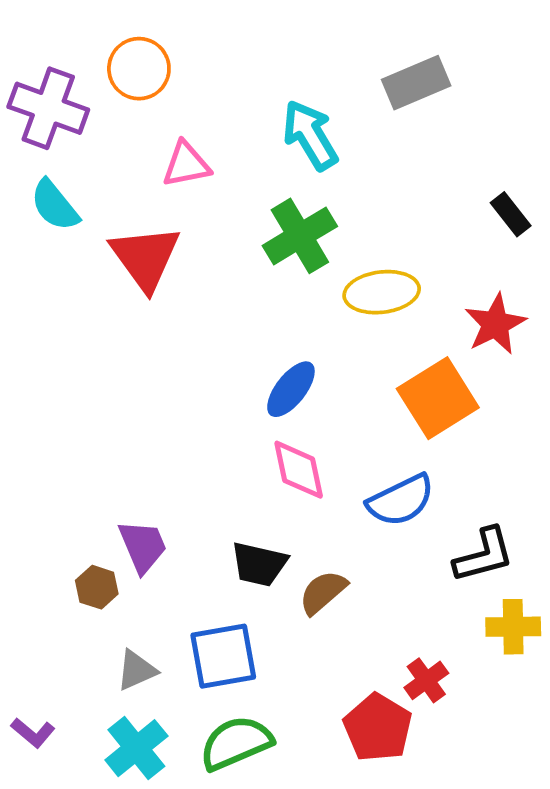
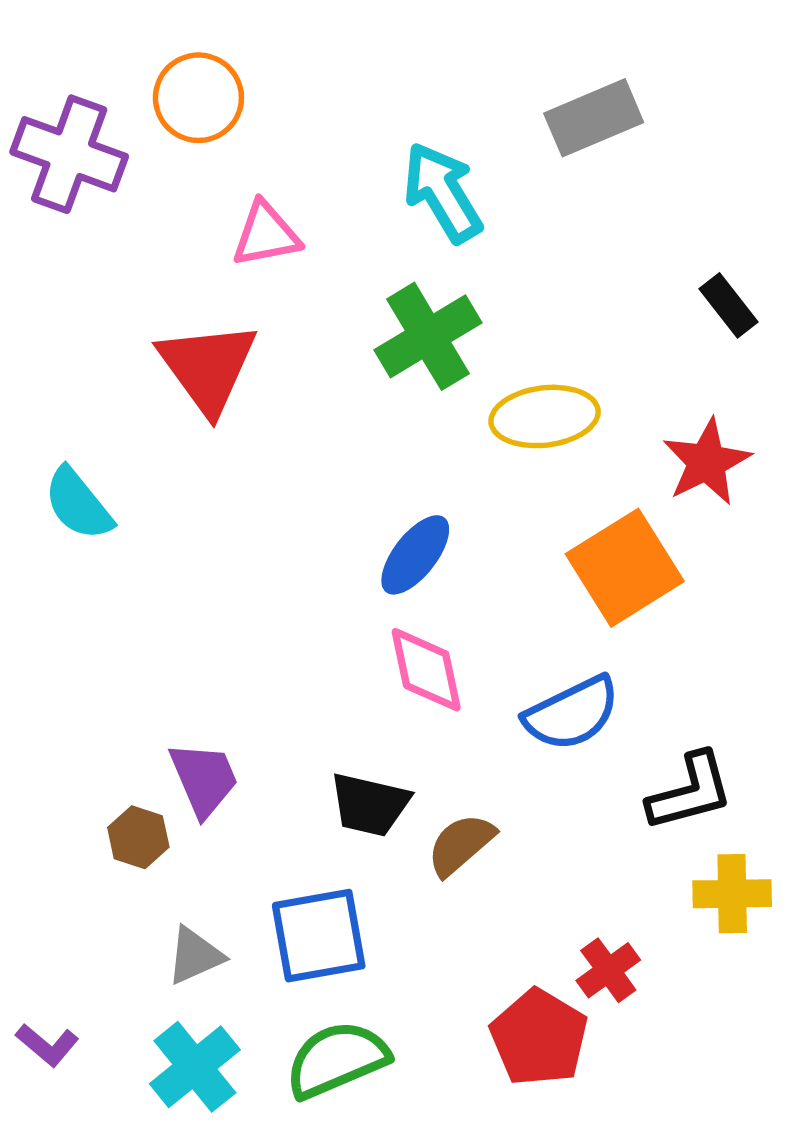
cyan semicircle: (55, 205) -> (78, 504), moved

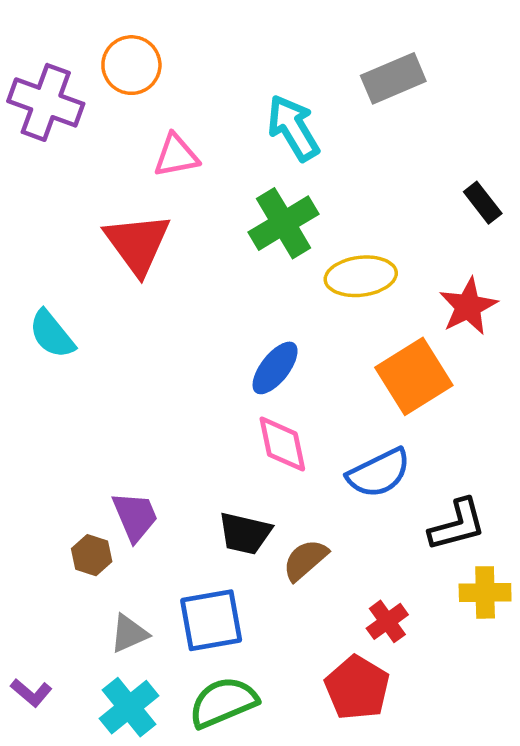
red cross: (608, 970) -> (387, 621), moved

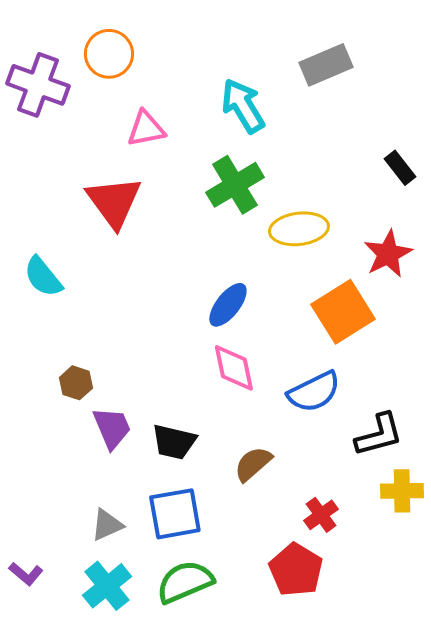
black trapezoid: (245, 533) -> (174, 442), moved
brown hexagon: (92, 555) -> (76, 383), moved

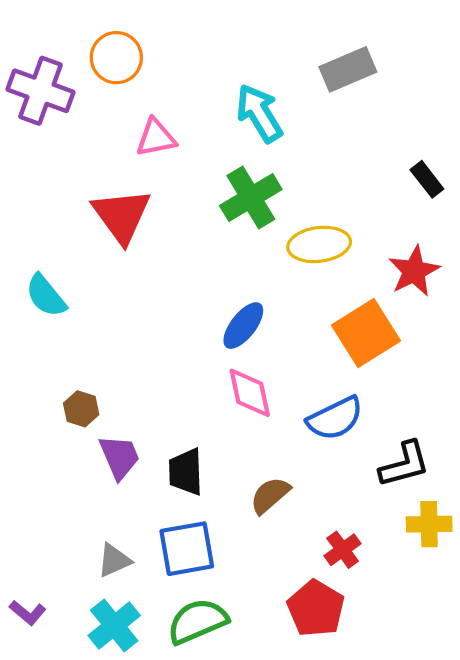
black trapezoid: (174, 442) -> (186, 472), turned 75

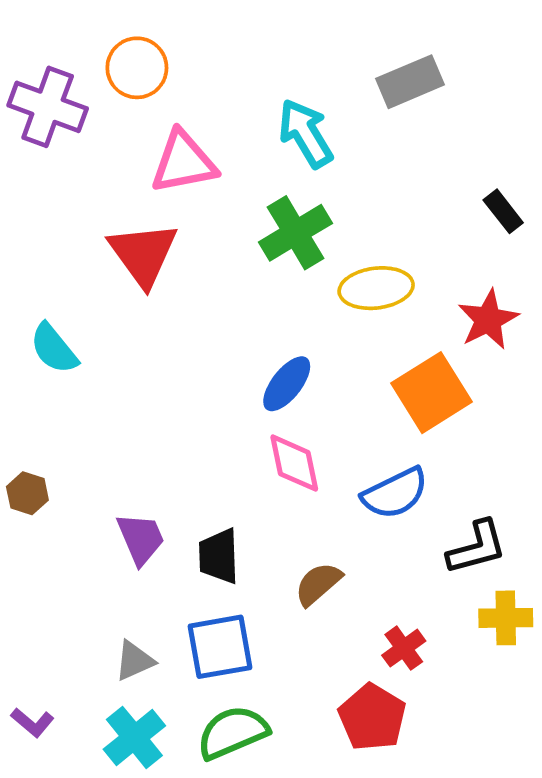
pink triangle: (156, 138) -> (183, 162), size x1.4
brown hexagon: (81, 409) -> (27, 493), moved

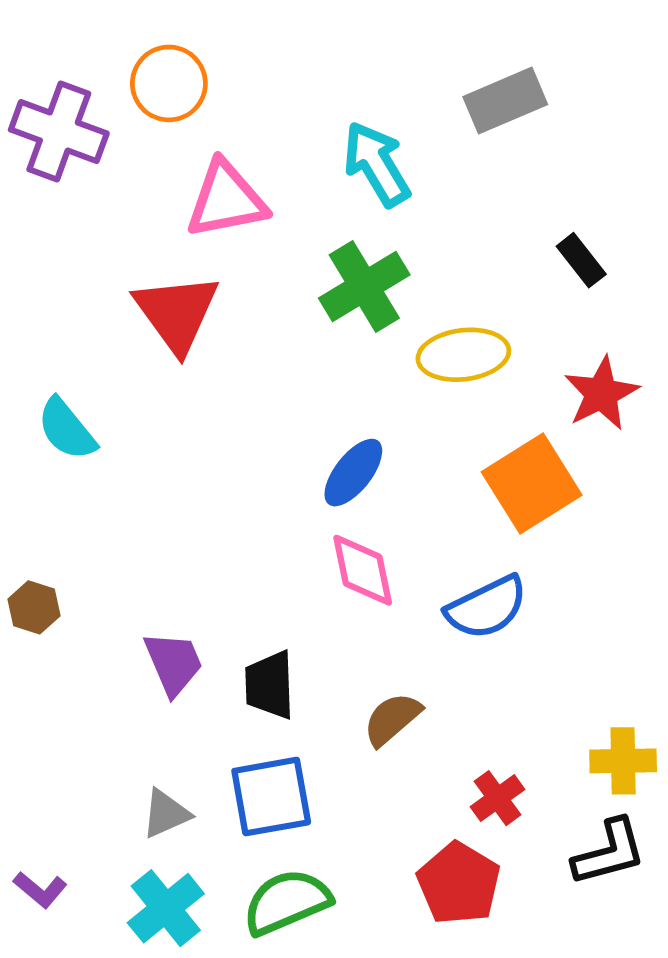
black rectangle: (503, 211) -> (581, 260), moved
black L-shape: (477, 547) -> (609, 852), moved

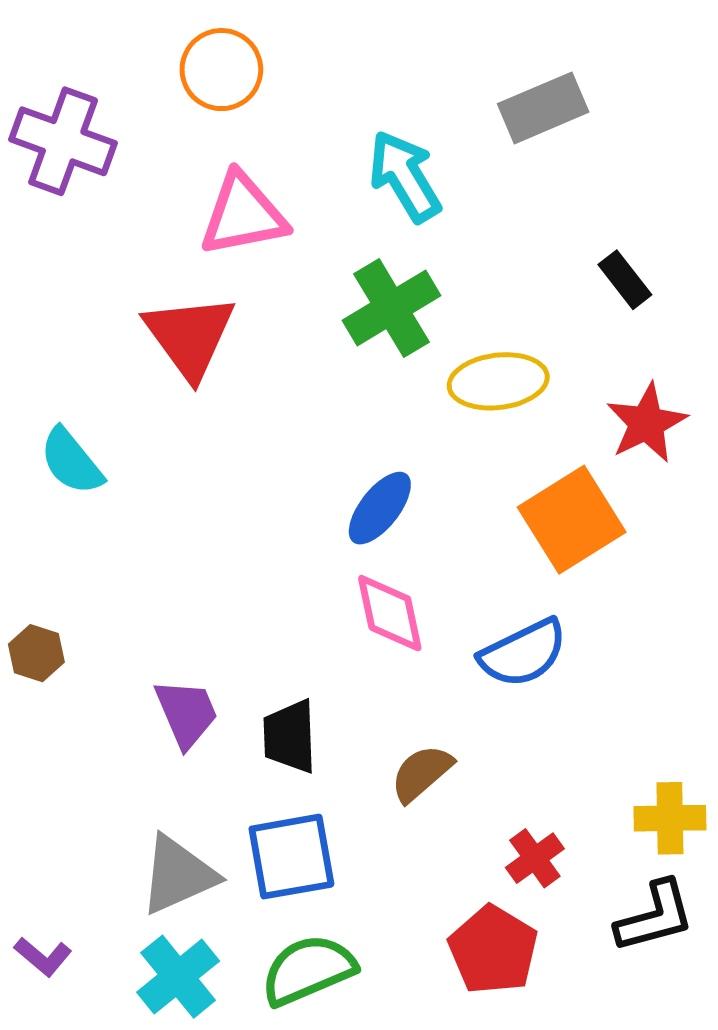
orange circle: (169, 83) -> (221, 70), moved
gray triangle: (166, 814) -> (178, 875), size x1.5

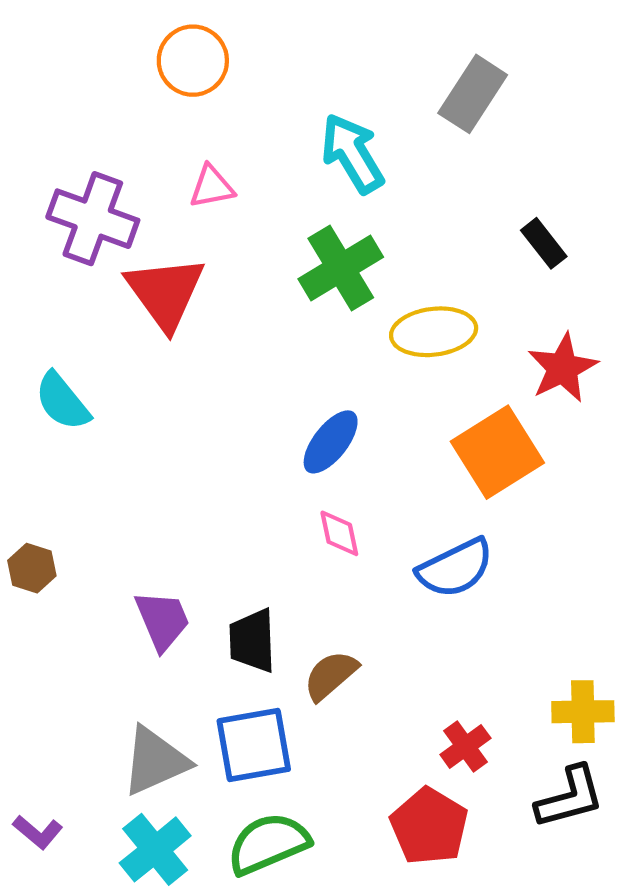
gray rectangle: (543, 108) -> (473, 94), turned -34
purple cross: (63, 141) -> (93, 219), moved
pink triangle: (243, 215) -> (212, 187), size x0.6
pink diamond: (390, 613) -> (339, 533), size x0.7
brown semicircle: (421, 773) -> (331, 675), moved

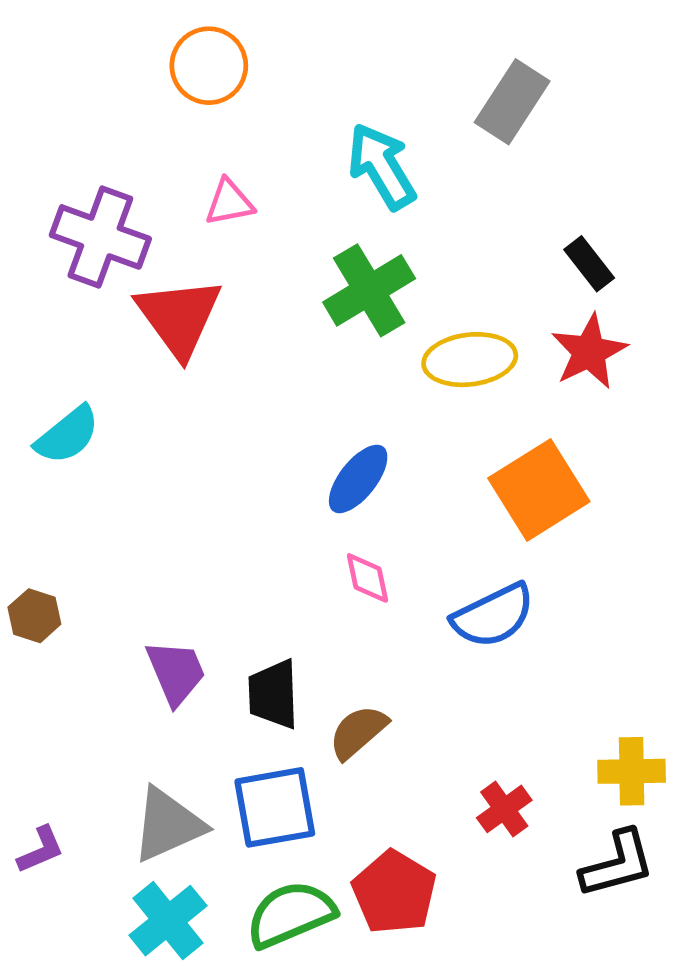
red star: (563, 368) -> (589, 352), moved
cyan semicircle: (62, 401) -> (67, 435), turned -90
red pentagon: (429, 826) -> (394, 892), moved
purple L-shape: (38, 832) -> (41, 850), moved, turned -63

